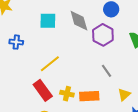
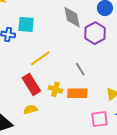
cyan square: (48, 21) -> (26, 24), moved
gray line: (106, 71) -> (80, 69), moved

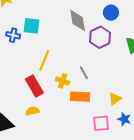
yellow line: (40, 58) -> (44, 60), turned -35
yellow cross: (55, 89) -> (63, 81), moved

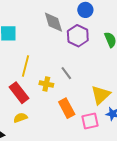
orange rectangle: (80, 97) -> (67, 108), moved, turned 66
yellow triangle: (115, 99) -> (101, 95), size x1.5

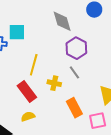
purple hexagon: (78, 36) -> (76, 48), moved

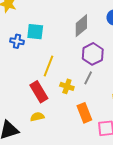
gray diamond: (62, 21) -> (81, 26), turned 60
gray line: (74, 72) -> (88, 78), turned 56

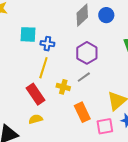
gray diamond: (81, 26) -> (82, 15), moved
blue cross: (17, 41) -> (47, 44), moved
gray line: (88, 78) -> (84, 77), turned 32

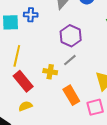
blue cross: (47, 44) -> (31, 15), moved
yellow line: (43, 68) -> (17, 56), moved

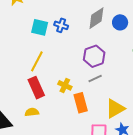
gray line: (70, 60) -> (95, 79), moved
orange rectangle: (71, 95) -> (81, 103), moved

